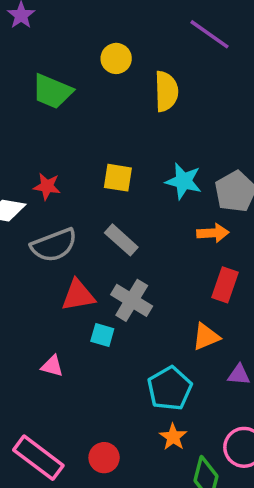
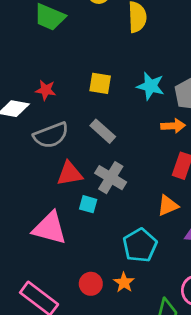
pink triangle: (52, 366) -> (50, 228), size x2.0
orange star: (173, 437) -> (124, 282), moved
red circle: (104, 458) -> (91, 284), moved

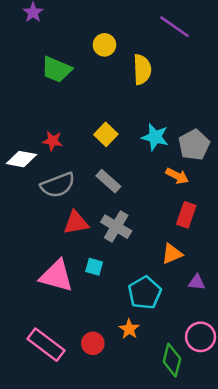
yellow square: (100, 83) -> (106, 134), turned 35
orange arrow: (173, 126) -> (177, 176), turned 30
cyan square: (88, 204) -> (94, 267), moved
red circle: (91, 284) -> (93, 343), moved

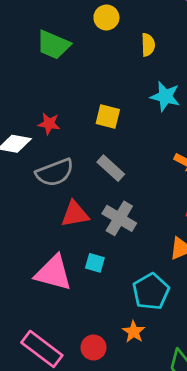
yellow semicircle: (142, 70) -> (148, 45), size x0.7
yellow square: (106, 134) -> (108, 117), turned -30
cyan star: (155, 137) -> (165, 96), moved

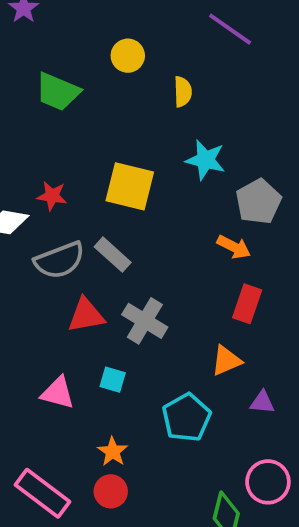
yellow square: (108, 117) -> (130, 186), size x1.5
gray rectangle: (111, 168) -> (113, 255), moved
pink triangle: (53, 273) -> (58, 393), size x0.7
orange star: (134, 332) -> (113, 452), moved

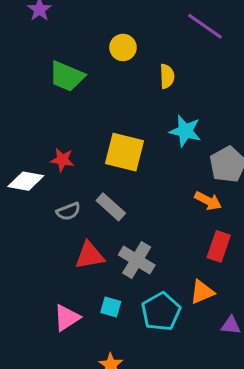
gray semicircle: (60, 260) -> (68, 211), size x0.6
pink triangle: (58, 393) -> (67, 318), turned -48
cyan pentagon: (186, 417) -> (161, 312), moved

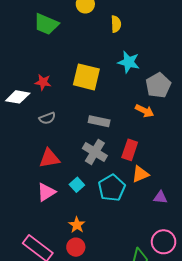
gray rectangle: (111, 207) -> (99, 121), moved, turned -30
red rectangle: (219, 246) -> (130, 150), moved
red triangle: (90, 255) -> (49, 158), moved
cyan square: (111, 307) -> (77, 185), turned 32

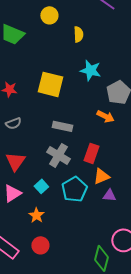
red triangle: (49, 158) -> (15, 161), turned -45
purple triangle: (160, 197) -> (109, 195), moved
orange star: (77, 225) -> (36, 215), moved

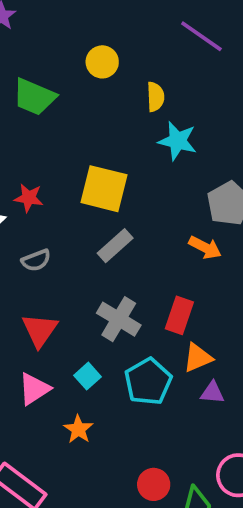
cyan star: (90, 70) -> (178, 141), moved
gray rectangle: (62, 126) -> (115, 246), moved, turned -54
red circle: (40, 245) -> (154, 484), moved

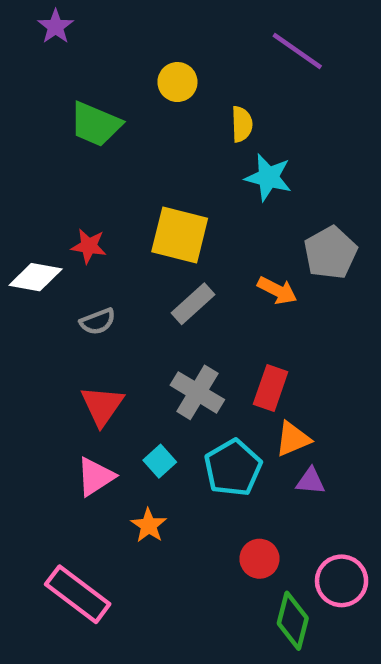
orange arrow: (205, 247) -> (277, 290), moved
red circle: (154, 484) -> (259, 559), moved

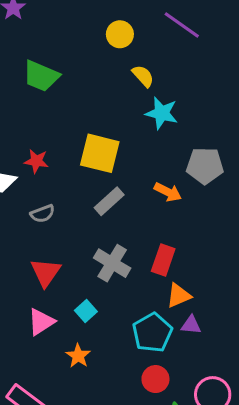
yellow circle: (177, 82) -> (120, 34), moved
yellow semicircle: (242, 124) -> (143, 76), turned -40
gray pentagon: (330, 253) -> (205, 166), turned 30
cyan pentagon: (233, 468) -> (152, 333), moved

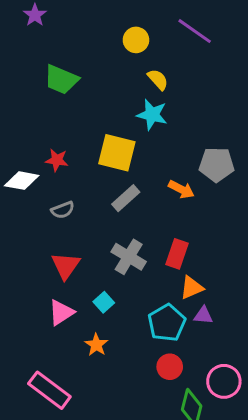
cyan star: (162, 113) -> (152, 115), moved

